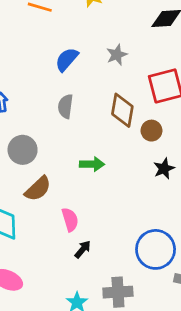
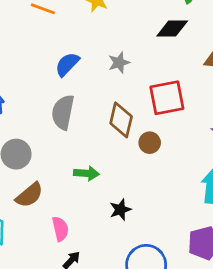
gray semicircle: (65, 106) -> (63, 112), size x1.4
black star: (164, 169) -> (120, 210), moved

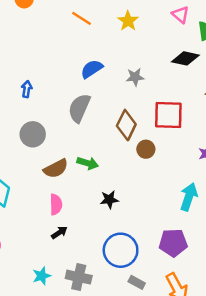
brown semicircle: (29, 195) -> (56, 169), moved

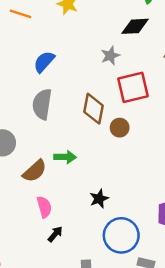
gray star: (135, 77) -> (110, 56), moved
black star: (109, 200) -> (99, 199), moved

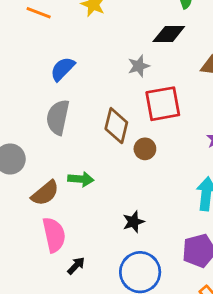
black star: (99, 199) -> (133, 222), moved
pink semicircle: (44, 207) -> (54, 235), size x1.4
black arrow: (55, 234) -> (76, 266), moved

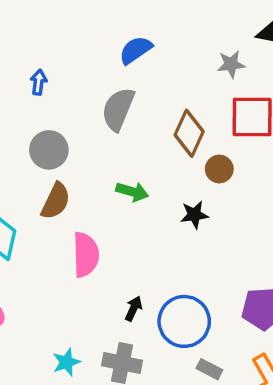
brown semicircle: (45, 193) -> (56, 201), moved, turned -36
black star: (133, 222) -> (194, 215), moved
black arrow: (76, 266) -> (134, 309), moved, turned -30

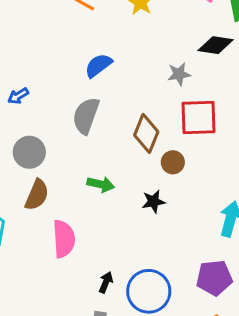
blue arrow: (39, 82) -> (18, 96), turned -126

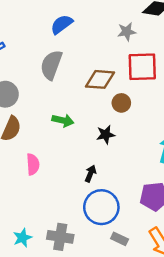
brown diamond: (146, 133) -> (100, 79), turned 72
pink semicircle: (64, 239) -> (33, 164), size x0.7
black arrow: (106, 282) -> (90, 174), moved

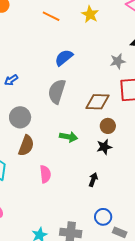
brown circle: (121, 103) -> (108, 126), moved
blue circle: (101, 207) -> (103, 217), moved, size x0.6

